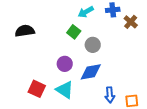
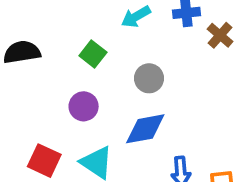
green square: (74, 32) -> (93, 54), moved
purple circle: (65, 64) -> (84, 106), moved

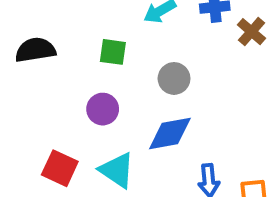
green square: (93, 54) -> (113, 52), turned -30

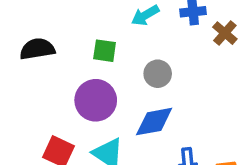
purple circle: (103, 109) -> (96, 100), size x1.5

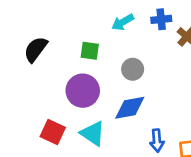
black semicircle: (37, 49) -> (36, 49), turned -44

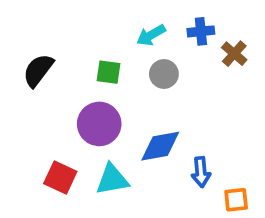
gray circle: (133, 69) -> (164, 74), moved
cyan triangle: (93, 133) -> (112, 179), turned -44
blue arrow: (157, 141) -> (201, 172), moved

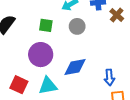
blue arrow: (201, 172) -> (109, 77), moved

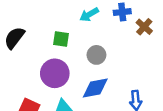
gray circle: (77, 26) -> (96, 55), moved

